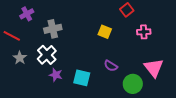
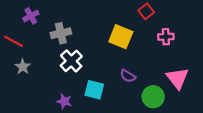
yellow square: (105, 32) -> (121, 37), size x1.5
white cross: (47, 55) -> (71, 61), moved
purple star: (56, 75) -> (64, 101), moved

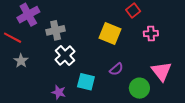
purple cross: (31, 16) -> (28, 15), size x1.5
purple semicircle: (128, 76) -> (116, 69), turned -72

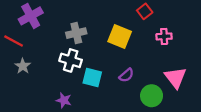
gray cross: (56, 30) -> (76, 33), moved
white cross: (65, 56) -> (71, 60), turned -30
cyan square: (86, 82) -> (92, 78), moved

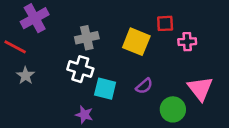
red square: (145, 11) -> (165, 23), moved, turned 35
purple star: (64, 100) -> (84, 115), moved

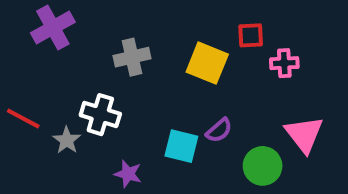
red line: (15, 47) -> (23, 118), moved
white cross: (80, 69) -> (100, 115), moved
gray star: (26, 76) -> (67, 140), moved
cyan square: (105, 89) -> (181, 146), moved

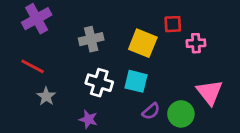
white cross: (100, 115) -> (99, 83), moved
red line: (23, 118) -> (33, 66), moved
purple semicircle: (219, 130) -> (151, 111), moved
cyan square: (181, 146) -> (136, 81), moved

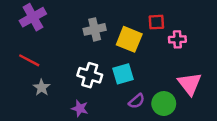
gray cross: (91, 39) -> (95, 29), moved
cyan square: (136, 81) -> (123, 74), turned -30

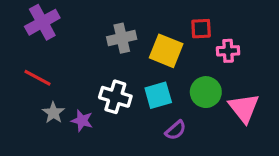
green circle: (164, 104) -> (206, 92), moved
purple star: (80, 108) -> (82, 121), moved

